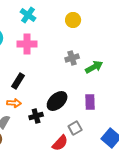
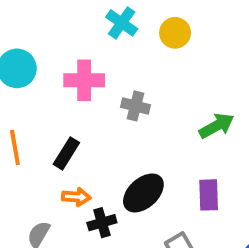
cyan cross: (28, 15) -> (122, 23), moved
gray cross: (72, 58) -> (136, 106), moved, turned 32
orange arrow: (14, 103) -> (76, 197), moved

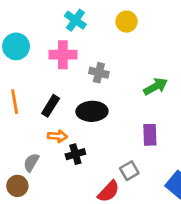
cyan cross: (122, 23) -> (75, 20), moved
black ellipse: (143, 193) -> (92, 111), moved, turned 40

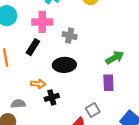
green arrow: (156, 86) -> (115, 58), moved
black rectangle: (51, 106) -> (33, 47), moved
gray semicircle: (31, 162) -> (18, 104), turned 56

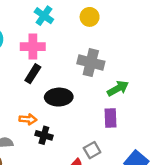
gray cross: (70, 36) -> (91, 63), moved, size x1.5
black rectangle: (33, 47) -> (33, 74), moved
black cross: (52, 97) -> (44, 135), turned 32

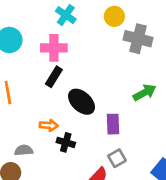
gray cross: (91, 63) -> (138, 39), moved
black ellipse: (59, 97) -> (82, 102), turned 45
purple rectangle: (111, 118) -> (113, 124), moved

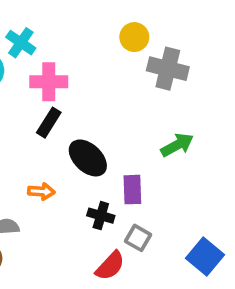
cyan cross: (66, 15) -> (21, 43), moved
black cross: (66, 142) -> (101, 216), moved
gray square: (117, 158) -> (138, 238), turned -30

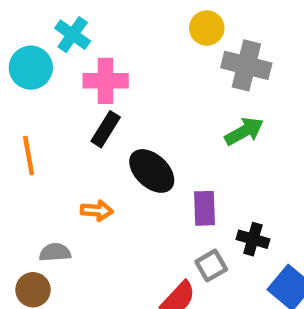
green arrow: (177, 145) -> (244, 131), moved
black cross: (101, 216) -> (253, 239), moved
gray square: (138, 238) -> (211, 266), turned 30

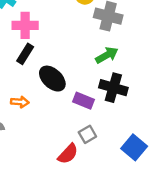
purple rectangle: (205, 208) -> (84, 101), turned -66
black cross: (253, 239) -> (113, 88), moved, size x1.5

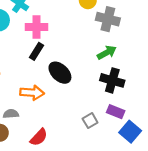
purple rectangle: (84, 101) -> (116, 112), moved
orange arrow: (20, 102) -> (32, 93), size x1.5
red semicircle: (68, 154) -> (39, 137), moved

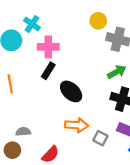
orange arrow: (32, 93) -> (77, 125), moved
gray square: (90, 121) -> (100, 138), turned -32

